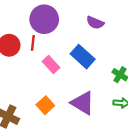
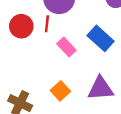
purple triangle: (83, 103) -> (101, 88), turned -35

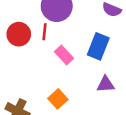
blue rectangle: (101, 38) -> (98, 46), turned 70
purple triangle: (101, 88) -> (106, 84), moved, size x0.7

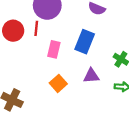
pink rectangle: (64, 55) -> (54, 49), turned 56
orange square: (58, 99) -> (58, 83), moved

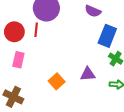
blue rectangle: (85, 42) -> (107, 36), moved
pink rectangle: (54, 49) -> (18, 60), moved

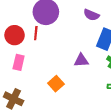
purple triangle: (88, 74) -> (81, 60), moved

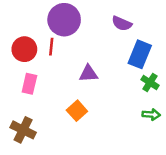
purple triangle: (81, 60) -> (88, 74), moved

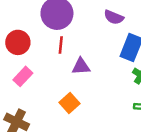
red line: (51, 47) -> (61, 45), moved
pink rectangle: (29, 84) -> (23, 76), turned 30

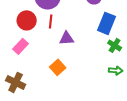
red circle: (18, 42) -> (27, 20), moved

